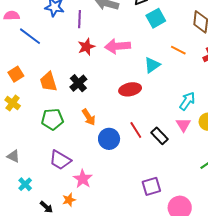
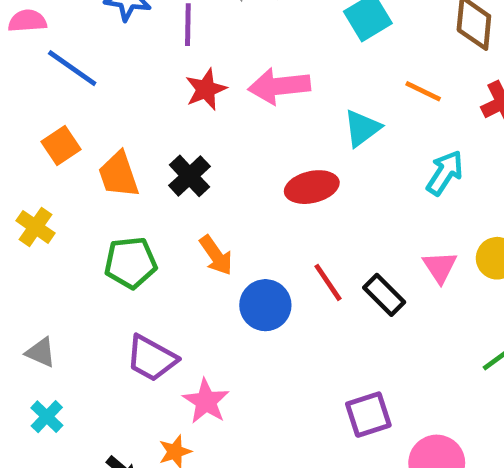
orange square: (16, 74) -> (61, 146), moved
cyan arrow: (187, 101) -> (445, 173), moved
cyan cross: (25, 184) -> (47, 417), moved

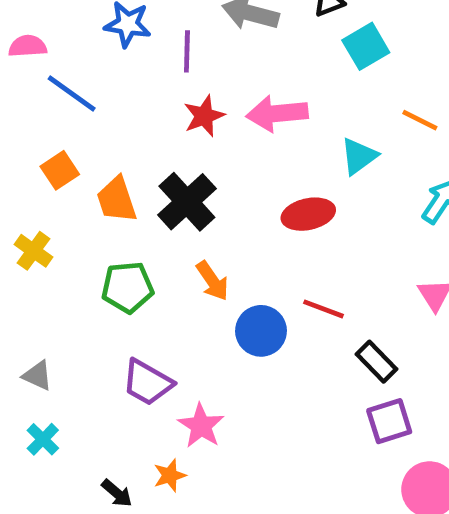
black cross: (189, 176) -> (187, 202), size x1.4
red line: (328, 282) -> (323, 309), turned -36
black rectangle: (384, 295) -> (376, 362), moved
purple square: (368, 415) -> (389, 421), moved

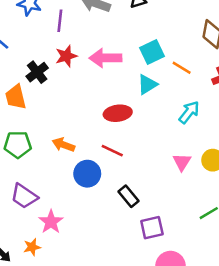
cyan square: (366, 46) -> (152, 52), moved
black cross: (187, 202) -> (37, 72), moved, size x0.7
orange arrow: (212, 281) -> (63, 145), turned 140
red line: (323, 309) -> (112, 151), moved
black rectangle: (376, 362) -> (128, 196), moved

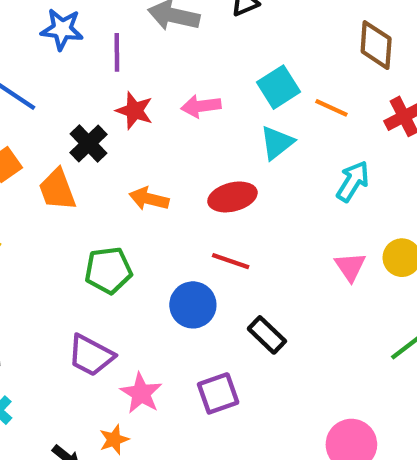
red star: (66, 56) -> (134, 111), turned -30
pink arrow: (105, 58) -> (201, 106), size x0.7
green pentagon: (18, 144) -> (108, 270), moved
orange arrow: (63, 145) -> (149, 199), moved
purple square: (152, 228) -> (218, 393), moved

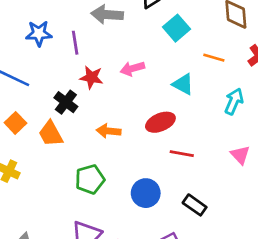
cyan square: (279, 87) -> (177, 28), moved
cyan triangle: (277, 143) -> (183, 84), turned -45
red line: (231, 261) -> (182, 154), moved

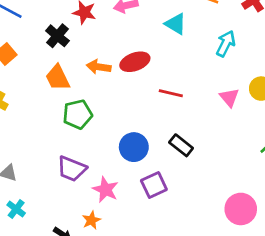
red ellipse: (160, 122) -> (135, 62), moved
orange trapezoid: (51, 134) -> (57, 78), moved
blue circle: (146, 193) -> (134, 147), moved

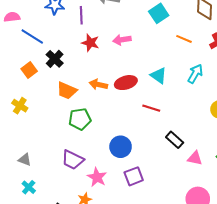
cyan triangle: (176, 24) -> (158, 76), moved
black cross: (57, 36) -> (55, 59), moved
orange trapezoid: (57, 78) -> (67, 91), turned -45
pink triangle: (229, 97) -> (195, 158), moved, turned -42
black rectangle: (181, 145) -> (175, 140), moved

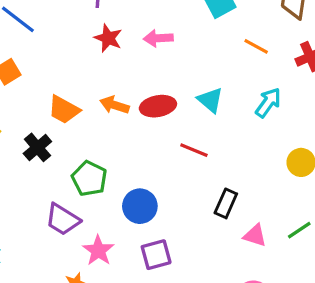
black cross: (55, 59) -> (37, 147), moved
green pentagon: (80, 119) -> (89, 178), moved, turned 30
black rectangle: (175, 140) -> (226, 203), turned 66

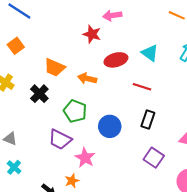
red star: (108, 38) -> (92, 34), moved
orange arrow: (114, 105) -> (87, 79), moved
black rectangle: (226, 203) -> (148, 120), moved
purple square: (156, 255) -> (154, 158), moved, turned -36

